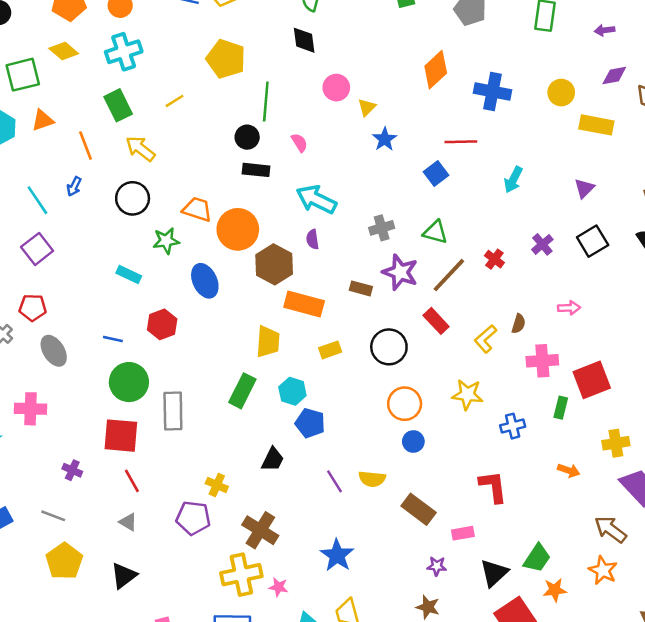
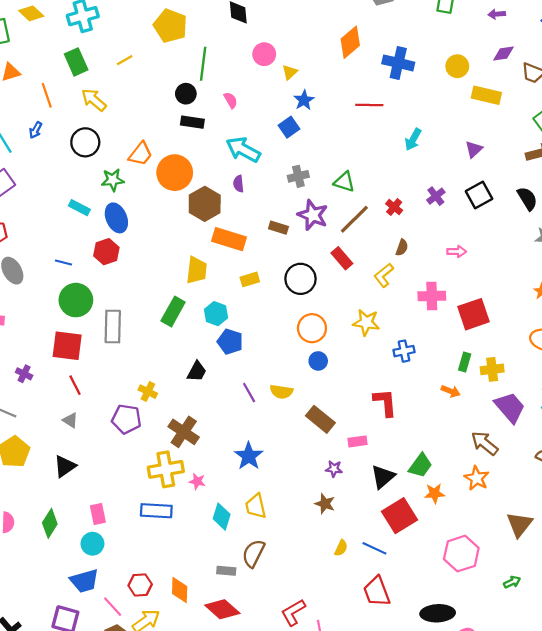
blue square: (436, 173) -> (289, 127), moved
orange trapezoid: (197, 209) -> (140, 154), turned 108
blue ellipse: (205, 281) -> (116, 218), moved
brown semicircle: (519, 324) -> (402, 247), moved
green rectangle: (561, 408) -> (465, 362), moved

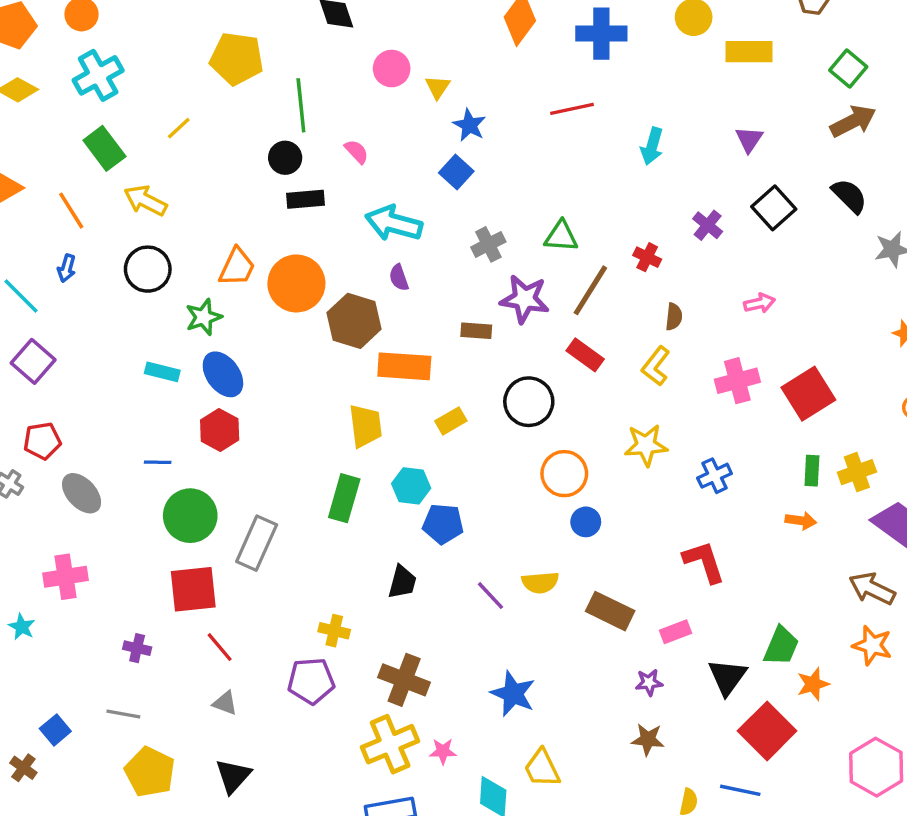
gray rectangle: (113, 326) -> (257, 543), turned 36

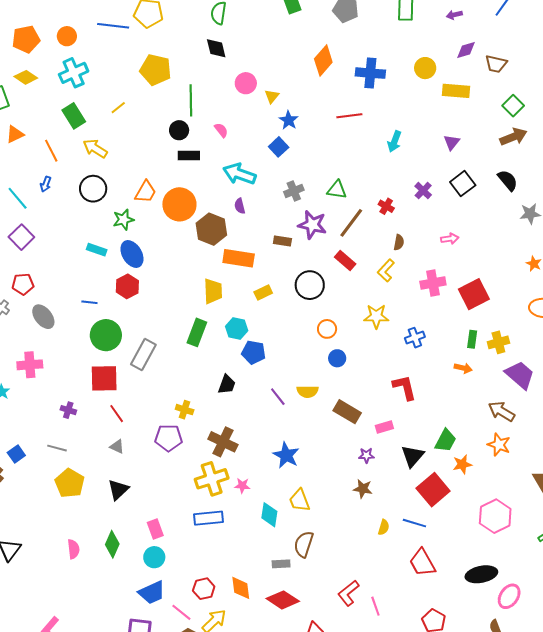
orange circle: (564, 474) -> (327, 329), size x0.7

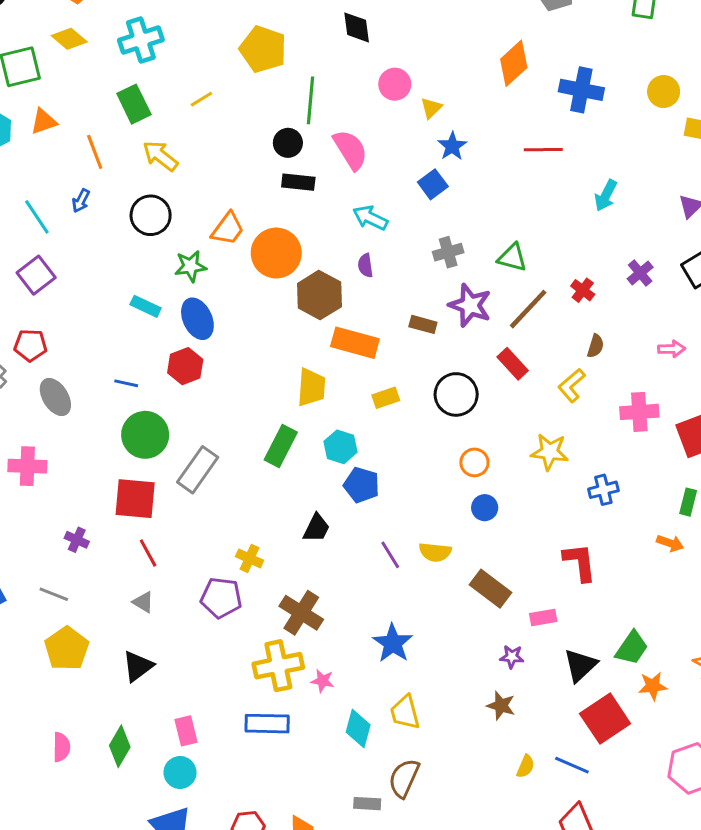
pink semicircle: (221, 130) -> (350, 150), size x1.8
cyan arrow: (239, 174) -> (370, 218), size x0.7

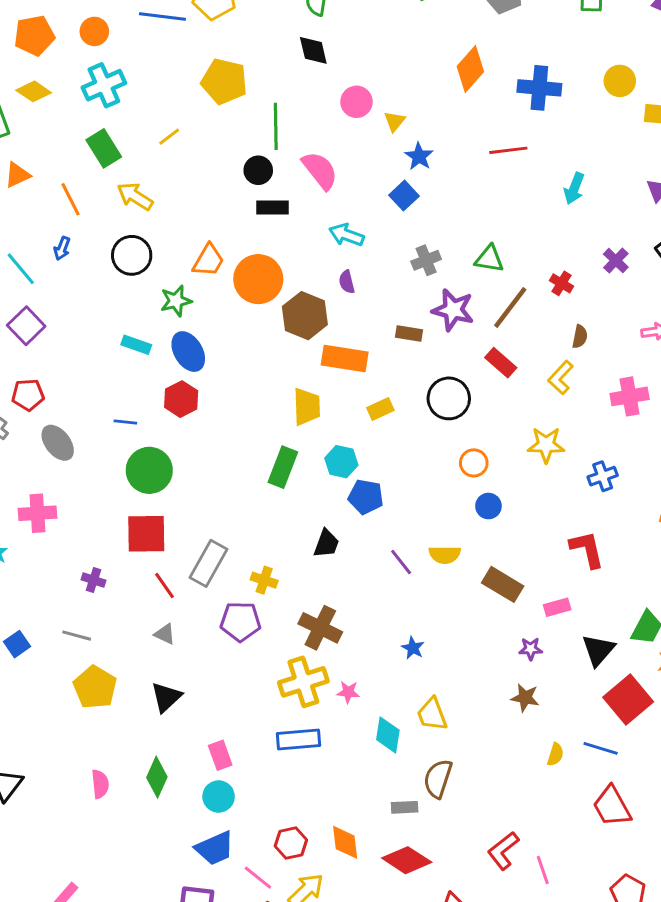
gray rectangle: (198, 470) -> (209, 563), moved
blue star: (393, 643) -> (413, 648), size x0.6

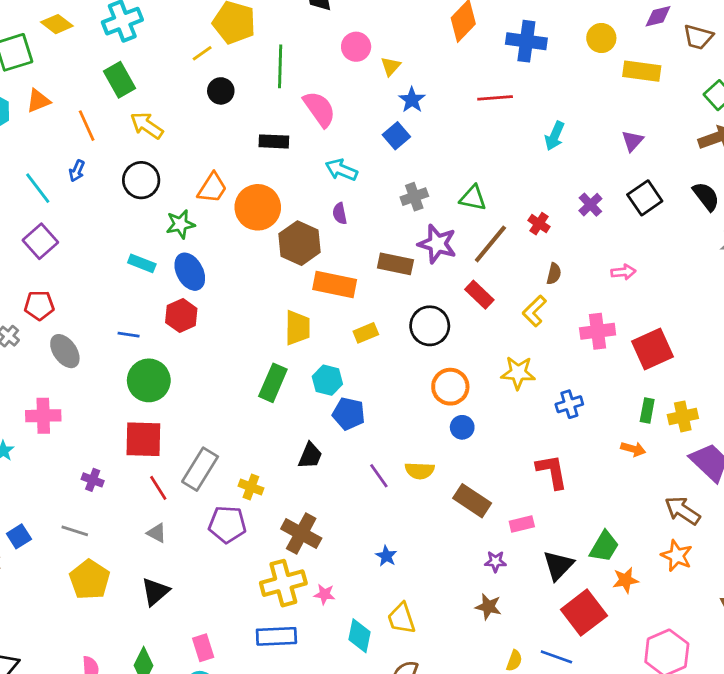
yellow line: (169, 137) -> (202, 53), moved
black circle: (258, 170) -> (221, 91), moved
brown rectangle: (409, 334) -> (395, 264), size x1.4
orange circle: (474, 463) -> (450, 387), size x1.4

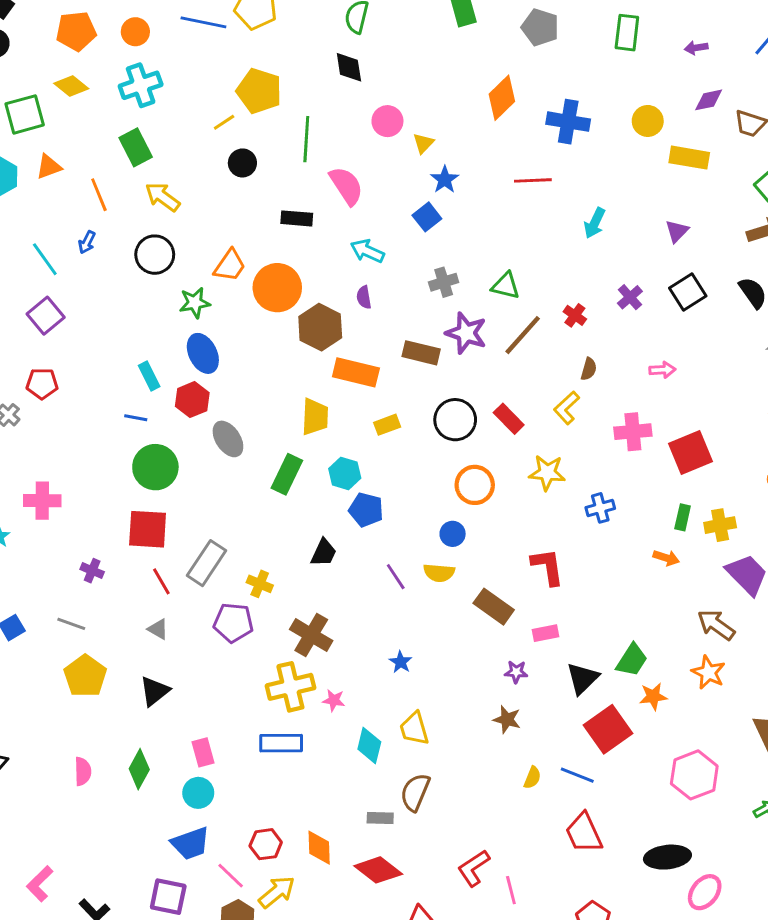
cyan rectangle: (142, 263) -> (149, 376), moved, turned 40
red rectangle: (479, 295) -> (509, 419), moved
gray ellipse: (65, 351) -> (228, 439), moved
blue circle: (462, 427) -> (453, 534), moved
red L-shape: (552, 471) -> (548, 567), moved

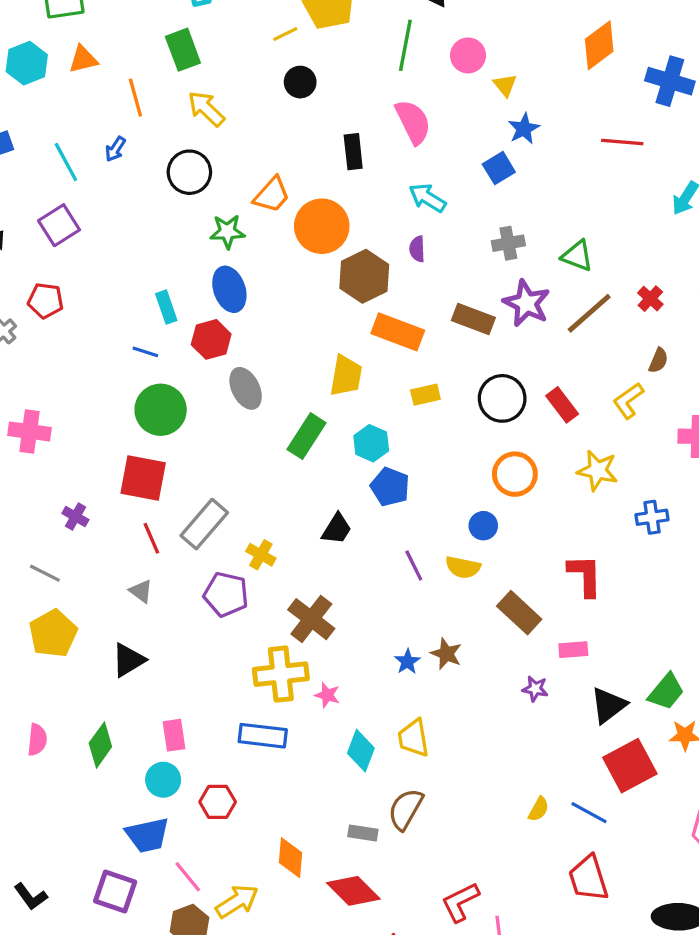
green line: (306, 139) -> (405, 45), moved
yellow triangle: (423, 143) -> (505, 85), turned -30
black rectangle: (297, 218) -> (353, 152), turned 72
brown star: (507, 719) -> (446, 654), moved
red hexagon: (266, 844) -> (218, 802), moved

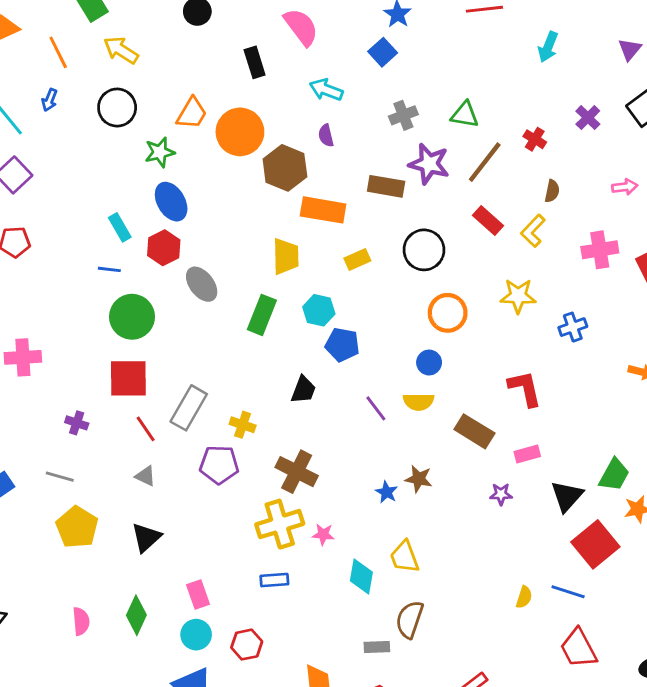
red rectangle: (562, 405) -> (488, 220), moved
blue rectangle: (263, 736) -> (274, 580), size x0.7

